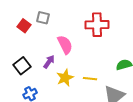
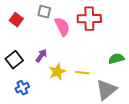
gray square: (43, 18) -> (44, 12), moved
pink semicircle: (65, 45) -> (62, 27), moved

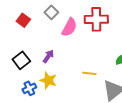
gray square: (44, 12) -> (51, 12), turned 32
pink semicircle: (62, 27) -> (69, 27), turned 54
yellow star: (57, 72) -> (48, 80), moved, turned -30

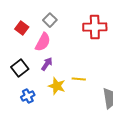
pink semicircle: (69, 27) -> (43, 42), moved
yellow line: (89, 73) -> (79, 79), moved
yellow star: (48, 80) -> (57, 86), moved

